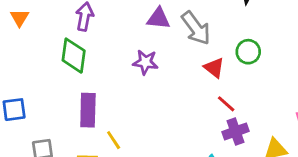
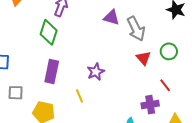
purple star: (145, 62) -> (96, 72), moved, turned 30
red line: (226, 104) -> (165, 85), moved
yellow line: (114, 140) -> (79, 96), moved

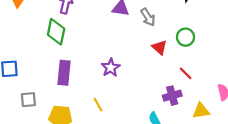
gray arrow: (136, 29) -> (148, 17), size x0.7
yellow line: (79, 96) -> (98, 105), moved

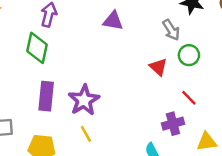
gray arrow: (148, 17) -> (171, 30), moved
purple star: (111, 68) -> (84, 100), moved, size x1.4

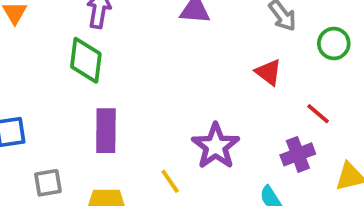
green circle: (189, 55) -> (334, 44), moved
purple star: (84, 100) -> (216, 146), moved

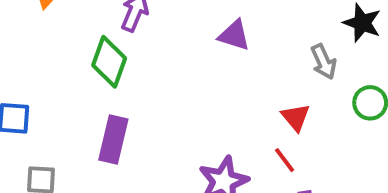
red line: (318, 114) -> (285, 160), moved

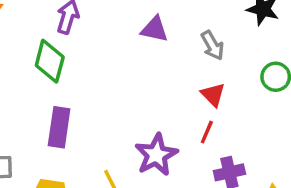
gray arrow: (324, 62) -> (212, 45), moved
red line: (285, 160) -> (207, 132), turned 65

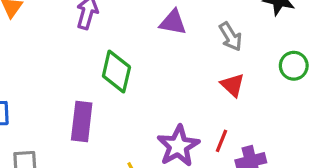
green diamond: (50, 61) -> (116, 71), moved
red line: (207, 132) -> (222, 141), moved

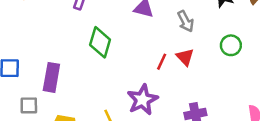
purple rectangle: (82, 122) -> (51, 77), moved
red line: (222, 141) -> (162, 62), moved

